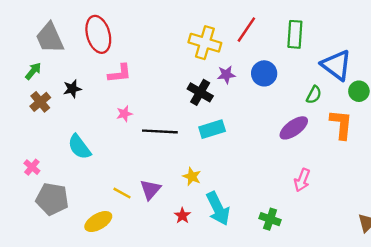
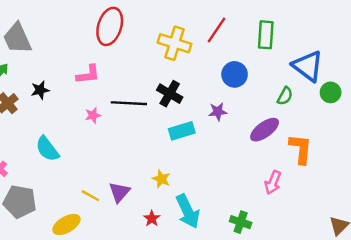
red ellipse: (98, 34) -> (110, 26), moved, turned 33
purple star: (226, 75) -> (218, 112), moved
orange L-shape: (341, 124) -> (301, 149), moved
black line: (160, 131) -> (129, 103), moved

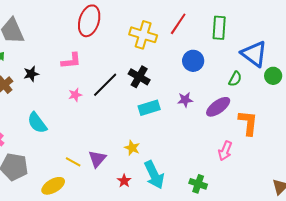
black line: (129, 103) -> (105, 85), turned -48
purple star: (218, 112) -> (185, 100), moved

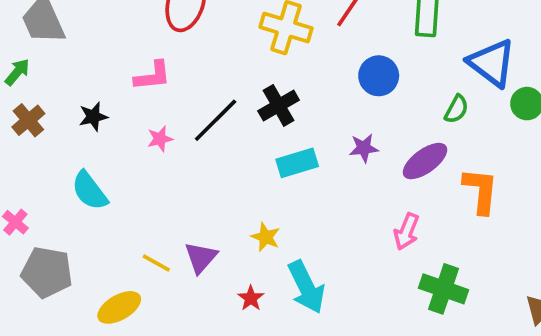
black star: (31, 74) -> (93, 117), moved
black cross: (139, 77) -> (279, 105), turned 30
pink arrow: (225, 151) -> (406, 231), moved
green cross: (198, 184) -> (444, 289), moved, size x1.4

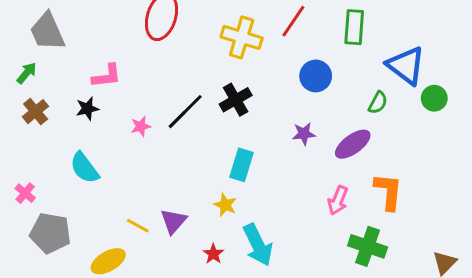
pink L-shape: (153, 76) -> (107, 76), moved
cyan rectangle: (297, 163) -> (242, 165), moved, turned -56
orange L-shape: (481, 191) -> (388, 192), moved

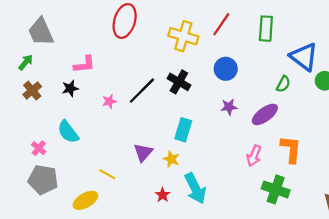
blue circle: (316, 76) -> (226, 69), moved
black cross: (236, 100) -> (179, 82), turned -30
pink cross: (25, 193) -> (39, 148), moved
purple triangle: (173, 221) -> (143, 152), moved

